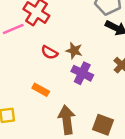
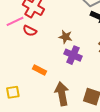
red semicircle: (49, 52) -> (30, 31), moved

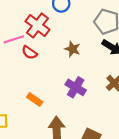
brown star: (66, 37) -> (73, 49), moved

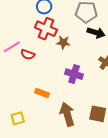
red cross: (37, 25) -> (46, 29), moved

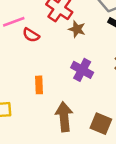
orange rectangle: (42, 93) -> (39, 85), turned 56

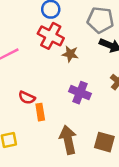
red semicircle: (31, 35) -> (27, 98), moved

